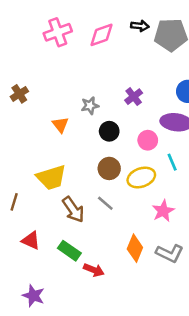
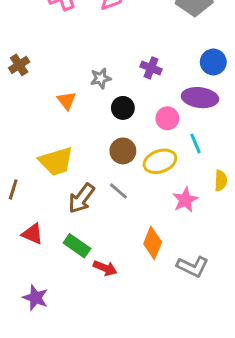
purple cross: (134, 97) -> (151, 68), turned -30
brown arrow: (73, 210) -> (81, 198), turned 72
gray L-shape: (170, 253) -> (193, 267), moved

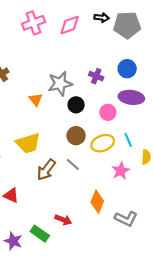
blue circle: (213, 62) -> (127, 69), moved
gray star: (101, 78) -> (60, 84), size x1.6
cyan line: (196, 144) -> (128, 140), moved
green rectangle: (77, 246) -> (40, 234), moved

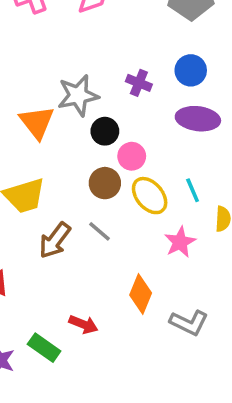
orange triangle: (36, 100) -> (37, 122), size x1.5
pink circle: (108, 112) -> (132, 156), moved
yellow ellipse: (103, 143) -> (150, 196), turned 70

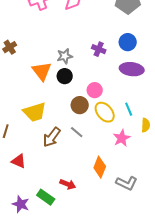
gray star: (78, 95) -> (65, 56), size x0.7
black circle: (105, 131) -> (65, 76), moved

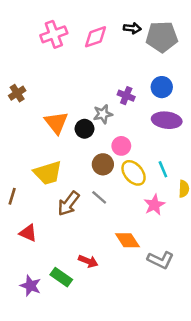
gray star: (65, 56) -> (103, 114), moved
orange diamond: (100, 167) -> (127, 240), turned -55

